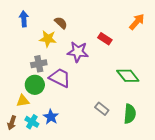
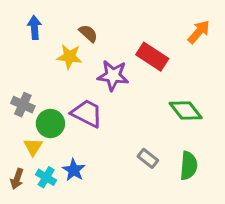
red rectangle: (105, 39) -> (152, 57), size x1.5
gray cross: (39, 64) -> (23, 105), moved, turned 35
yellow triangle: (23, 101) -> (33, 147), turned -48

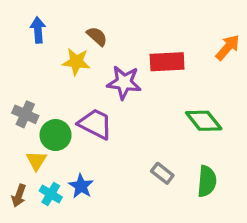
orange arrow: (199, 32) -> (228, 47), moved
red rectangle: (152, 57) -> (167, 62), turned -36

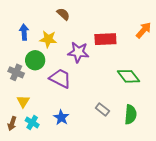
blue arrow: (38, 30) -> (24, 32), moved
brown semicircle: (97, 36) -> (63, 14), moved
green circle: (56, 135) -> (35, 60), moved
blue star: (81, 186) -> (61, 117), moved

